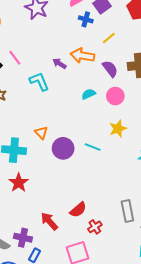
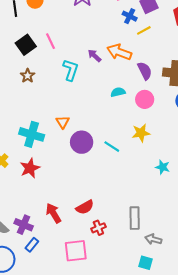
yellow line: (109, 38) -> (144, 30), moved
cyan L-shape: (39, 81) -> (71, 70), turned 30

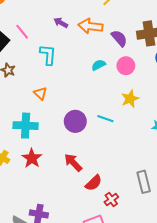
purple arrow: (94, 56) -> (61, 23), moved
orange triangle: (63, 122) -> (40, 93), moved
red arrow: (53, 213) -> (73, 162), moved

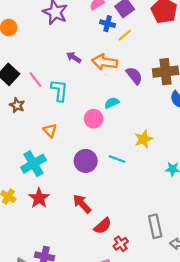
pink line: (22, 32) -> (35, 80), moved
pink circle: (126, 66) -> (94, 119), moved
cyan cross: (26, 126) -> (34, 164), turned -35

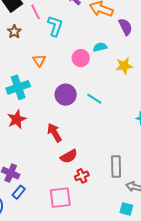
yellow star: (144, 139) -> (124, 66), moved

